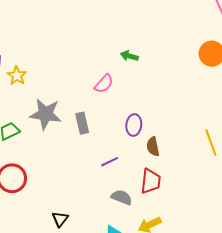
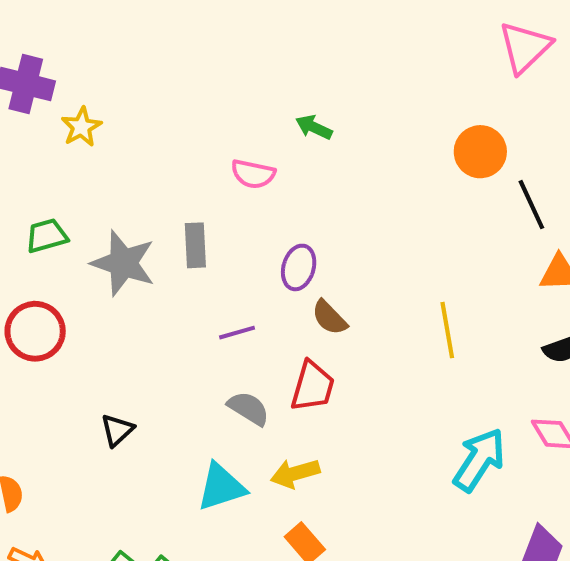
pink semicircle: (104, 84) -> (253, 174), turned 50
gray star: (45, 114) -> (123, 263), moved
brown semicircle: (153, 147) -> (329, 318), turned -42

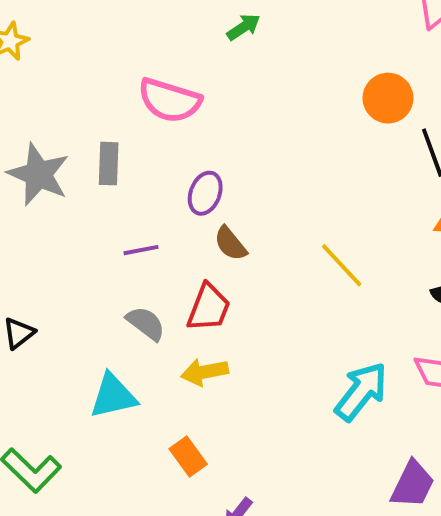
green arrow: (314, 127) -> (244, 27), moved, turned 116
pink semicircle: (253, 174) -> (170, 100), size x1.5
yellow line: (447, 330) -> (342, 265), turned -38
yellow arrow: (295, 473) -> (205, 372), moved

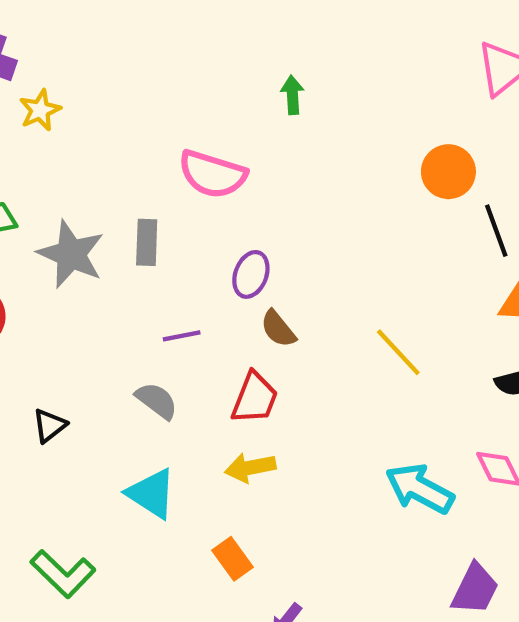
green arrow: (244, 27) -> (292, 95), turned -60
gray semicircle: (146, 323) -> (157, 401), moved
cyan arrow: (361, 392) -> (420, 489), turned -100
cyan triangle: (113, 396) -> (151, 493), turned 46

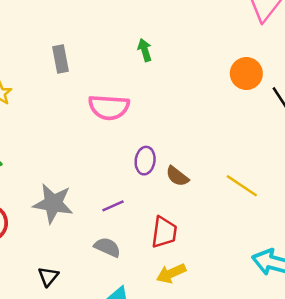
gray rectangle: (147, 242) -> (61, 59), moved
gray star: (71, 254) -> (53, 203), moved
brown semicircle: (278, 329) -> (177, 176), moved

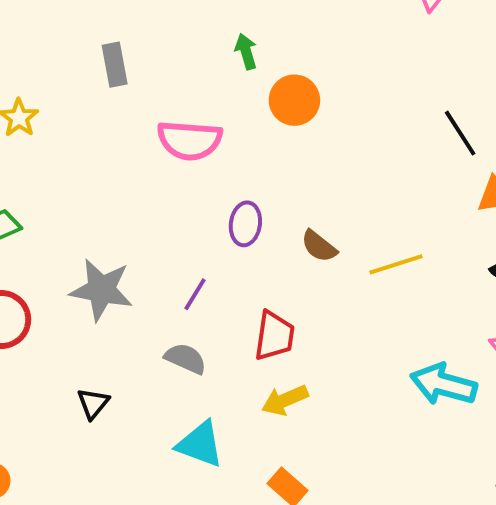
orange circle: (246, 74) -> (294, 100), moved
brown semicircle: (177, 176) -> (319, 246), moved
yellow line: (242, 186) -> (396, 264), turned -52
purple line: (113, 206) -> (195, 294), turned -35

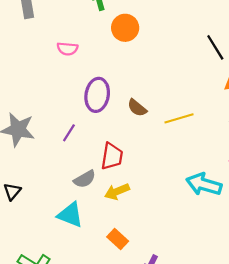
pink semicircle: (190, 140) -> (67, 49), size x0.6
purple ellipse: (245, 224) -> (97, 95), size x1.4
gray semicircle: (186, 359) -> (85, 179), moved, turned 125

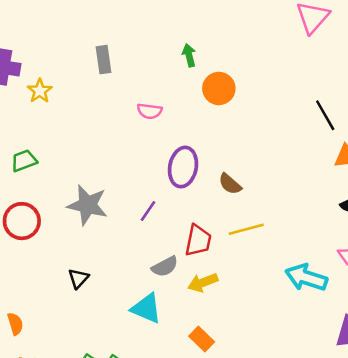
yellow line: (179, 118) -> (246, 229), moved

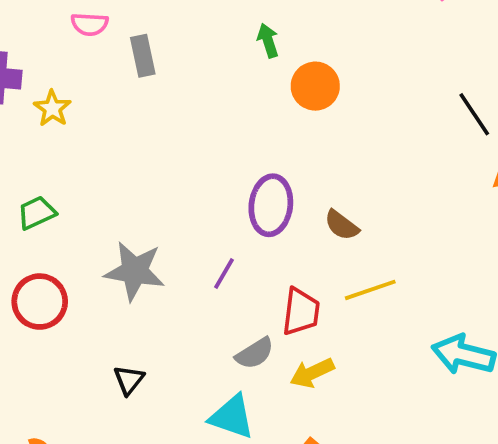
pink semicircle: (150, 111) -> (90, 24), moved

